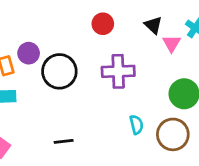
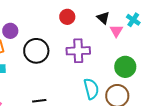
purple circle: (29, 53) -> (10, 31), moved
cyan semicircle: (136, 125) -> (91, 89), size x1.5

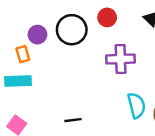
black circle: (36, 51) -> (72, 30), moved

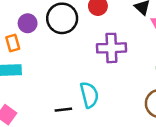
cyan semicircle: (136, 105) -> (89, 95), moved

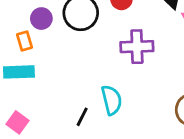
black line: (63, 110) -> (82, 117), turned -56

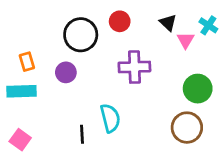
purple circle: (41, 19) -> (66, 72), moved
black line: (82, 117) -> (82, 134), turned -30

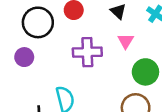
pink triangle: (186, 40) -> (126, 41), moved

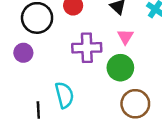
green circle: (145, 72) -> (120, 68), moved

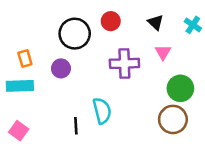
green circle: (120, 68) -> (180, 88), moved

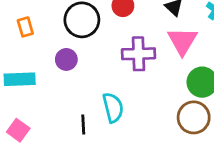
pink triangle: (163, 52) -> (182, 41), size x1.6
orange rectangle: (25, 58) -> (25, 27), moved

